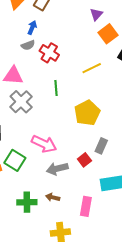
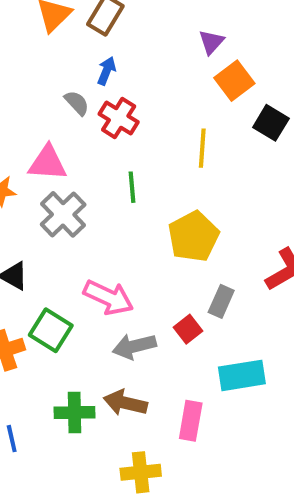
blue arrow: (32, 28) -> (107, 71), moved
gray semicircle: (28, 45) -> (77, 103), turned -112
yellow line: (92, 68) -> (202, 148), turned -60
brown arrow: (53, 197) -> (125, 403), size x1.5

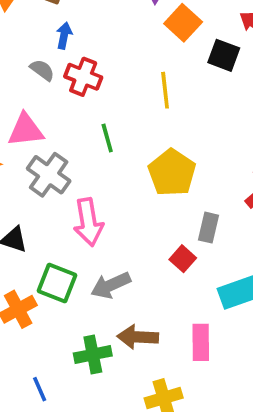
pink arrow: (108, 297) -> (88, 222), moved, turned 66
gray arrow: (134, 346) -> (111, 285), moved

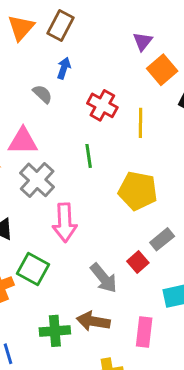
red cross: (83, 77) -> (102, 105), moved
yellow pentagon: (172, 173) -> (138, 191), turned -30
gray rectangle: (208, 228) -> (162, 239), turned 30
gray arrow: (111, 285) -> (104, 278), moved, turned -112

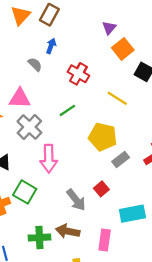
yellow line: (141, 123) -> (117, 98), moved, turned -60
green line: (89, 156) -> (67, 110), turned 63
gray rectangle: (162, 239) -> (121, 159), moved

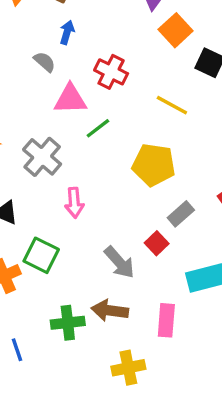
pink triangle: (20, 98) -> (70, 99), moved
pink arrow: (49, 159) -> (74, 203), size x0.7
gray rectangle: (121, 159) -> (181, 214), moved

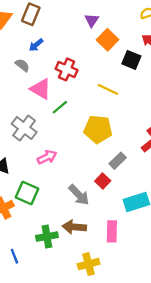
blue arrow: (67, 32) -> (36, 45), turned -144
pink triangle: (70, 99) -> (41, 89), turned 35
pink arrow: (74, 203) -> (47, 157), turned -108

